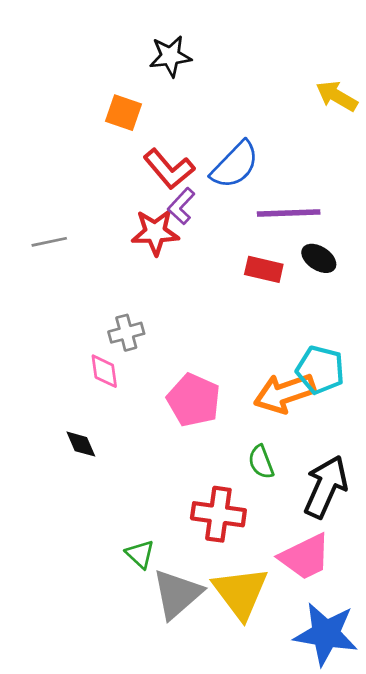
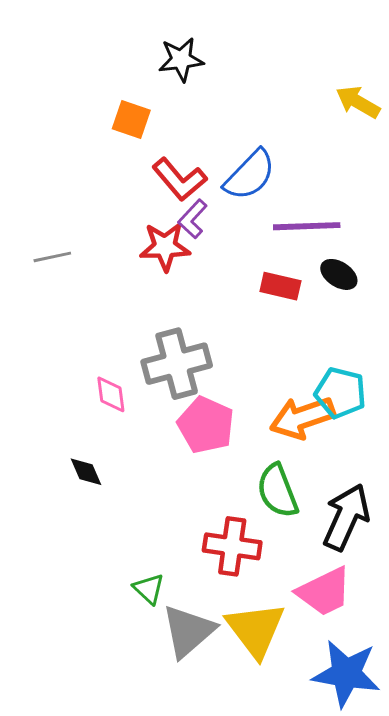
gray cross: (126, 333) -> (177, 364), moved, size x1.8
green semicircle: (261, 462) -> (277, 491), size x1.5

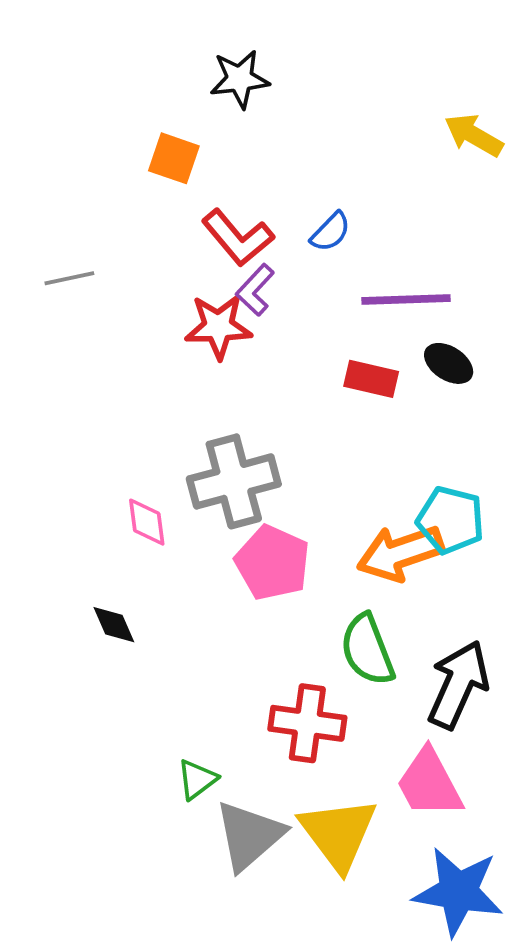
blue semicircle: (250, 175) -> (331, 232), size x0.6
gray line: (52, 257) -> (69, 278), moved
green triangle: (149, 589) -> (197, 779), turned 40
pink trapezoid: (324, 592) -> (429, 783), turned 88

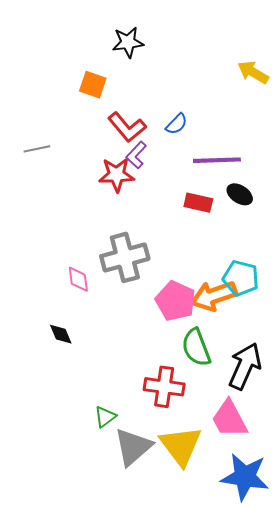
pink pentagon: (273, 563) -> (176, 301), moved

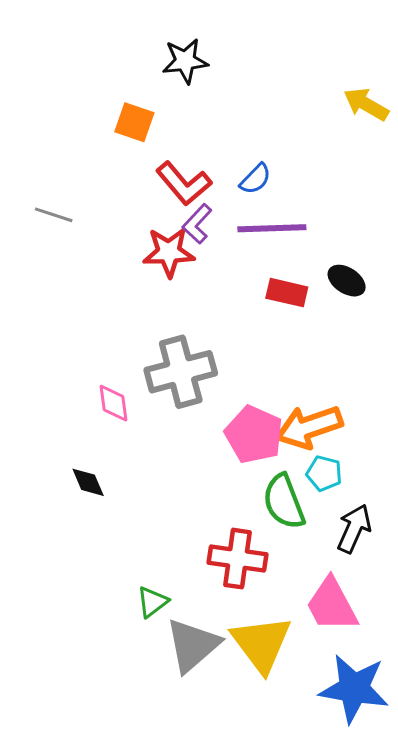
gray line: (37, 149) -> (54, 215), turned 30
purple line: (217, 160) -> (272, 228), moved
cyan pentagon: (241, 278) -> (324, 473), moved, size x0.7
black arrow: (245, 366) -> (354, 529), size x0.7

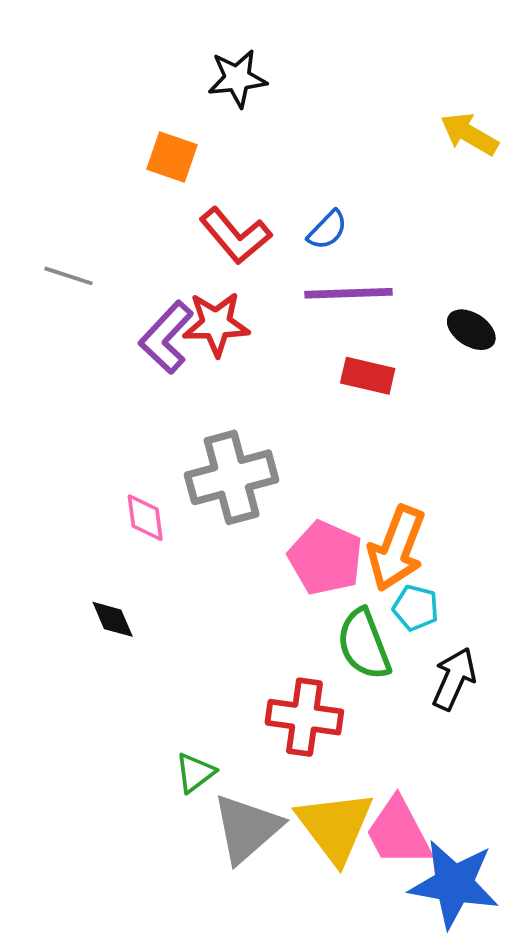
purple L-shape: (197, 224) -> (166, 337), moved, size x1.4
black ellipse: (347, 281) -> (471, 330), moved
orange arrow: (309, 427) -> (396, 548), turned -50
pink trapezoid: (332, 605) -> (398, 832), moved

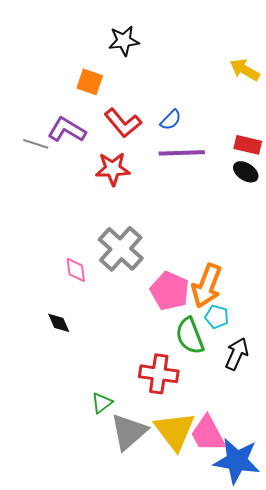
purple L-shape: (166, 337) -> (67, 130), moved, turned 78
red rectangle: (368, 376) -> (248, 145), moved
gray cross: (232, 477) -> (121, 249), turned -33

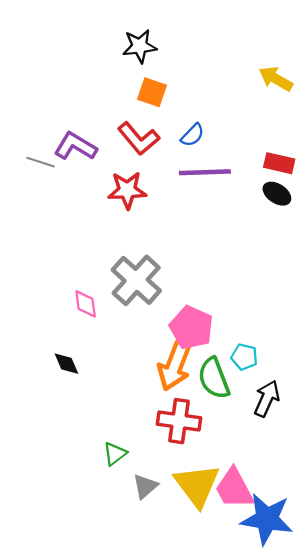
orange square: (90, 82) -> (152, 92), moved
orange arrow: (207, 286) -> (174, 366), moved
gray triangle: (129, 432) -> (145, 486), size x0.6

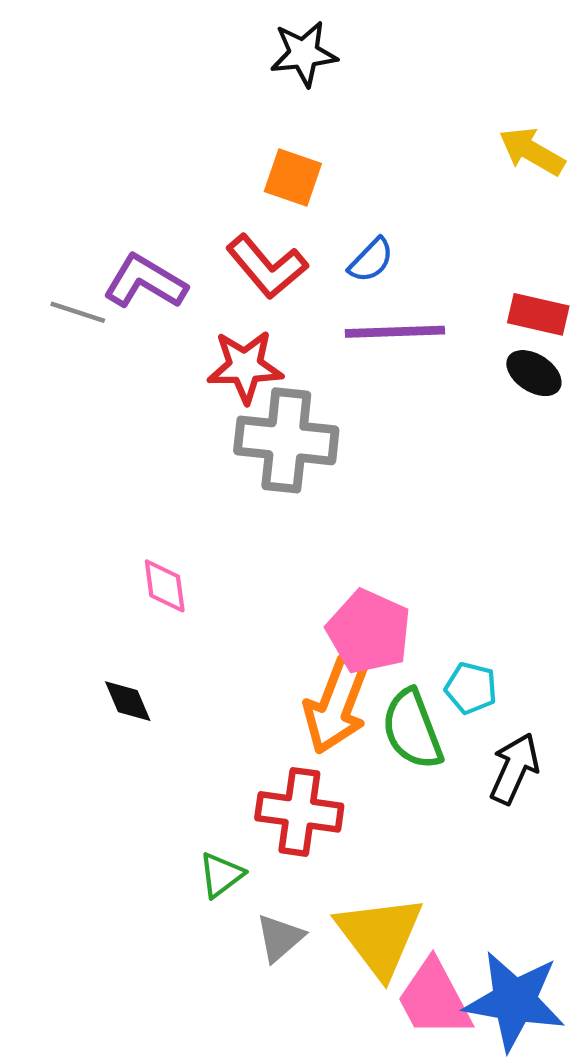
black star: (140, 46) -> (304, 54), moved
gray cross: (136, 280) -> (286, 440), moved, turned -36
red cross: (179, 421) -> (299, 812), moved
pink trapezoid: (234, 489) -> (434, 999), moved

